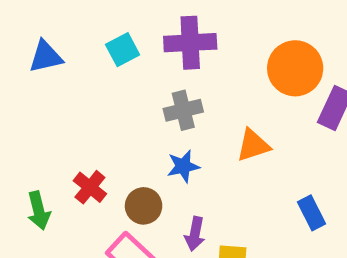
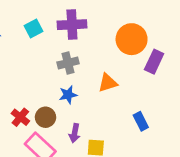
red cross: (90, 187) -> (20, 117), moved

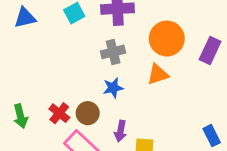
orange circle: (132, 39) -> (167, 39), moved
blue rectangle: (141, 121) -> (212, 136), moved

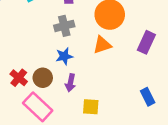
purple rectangle: (210, 50) -> (146, 42), moved
purple arrow: (121, 131) -> (71, 83), moved

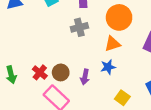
blue star: (64, 56) -> (108, 67), moved
yellow square: (91, 107) -> (122, 98), moved, turned 32

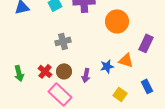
gray cross: (79, 27) -> (63, 41), moved
orange triangle: (112, 44) -> (126, 60), moved, turned 35

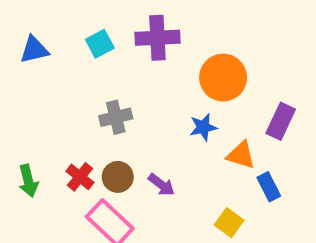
blue star: (107, 66) -> (203, 127), moved
purple arrow: (86, 75) -> (161, 185), turned -64
blue rectangle: (147, 86) -> (269, 187), moved

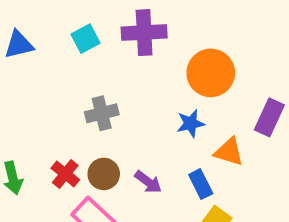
blue rectangle: (269, 187) -> (201, 184), moved

